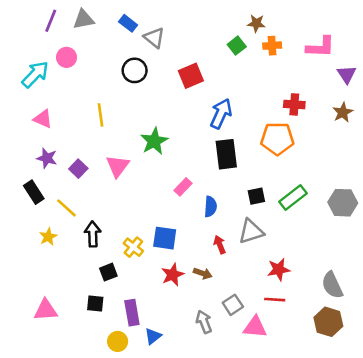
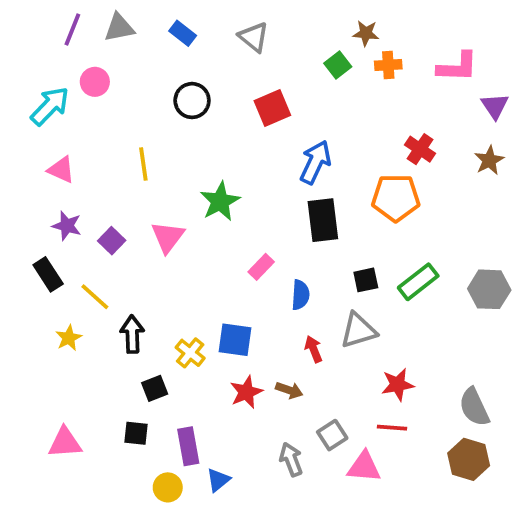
gray triangle: (154, 38) -> (254, 37), moved
red cross: (294, 104) -> (420, 149), turned 30

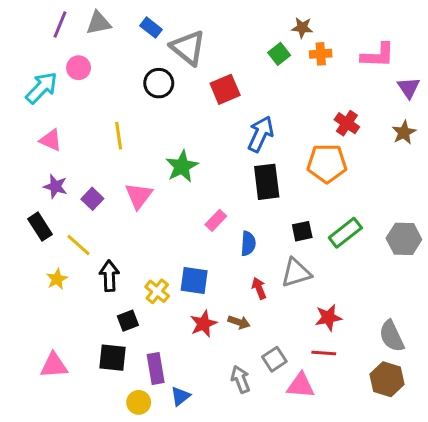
gray triangle: (254, 37) -> (188, 48), moved, size x1.4
black square: (136, 433) -> (112, 358), size x1.4

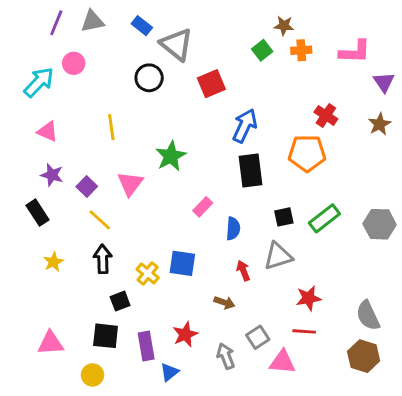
yellow line: (79, 245) -> (100, 220), moved
red star: (203, 324) -> (185, 334), moved
yellow circle: (139, 402) -> (93, 375), moved

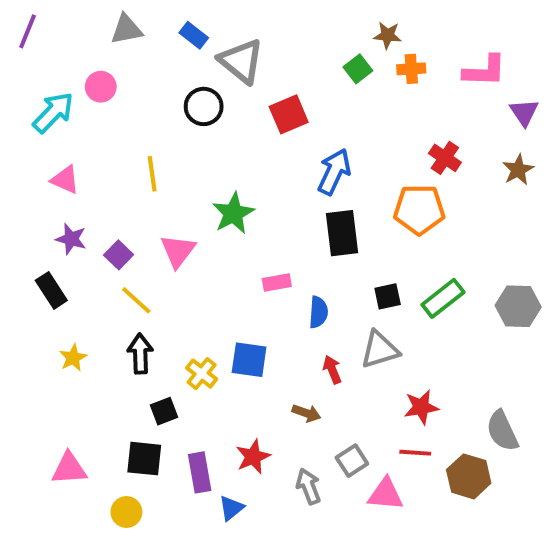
purple line: (56, 23) -> (28, 31), moved
pink rectangle: (203, 207) -> (277, 283), turned 36
brown hexagon: (364, 356) -> (469, 476), moved

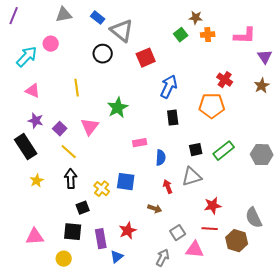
black rectangle: (342, 233) -> (173, 118), size x0.7
black rectangle: (51, 290) -> (26, 147), size x1.4
gray arrow: (308, 486) -> (163, 258), moved, turned 48

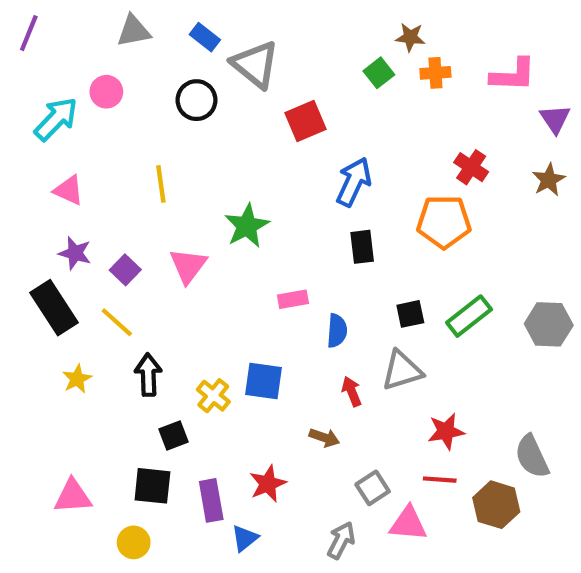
black circle: (103, 54) -> (197, 100), moved
yellow line: (69, 152) -> (117, 322), moved

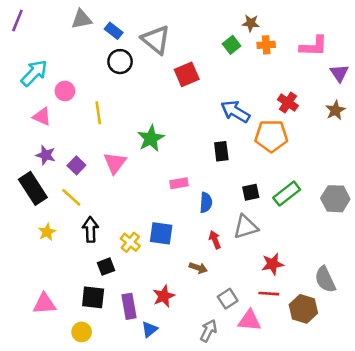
blue rectangle: (205, 37) -> (114, 31), moved
pink circle: (106, 92) -> (65, 91), moved
blue arrow: (354, 182) -> (235, 112), moved, turned -84

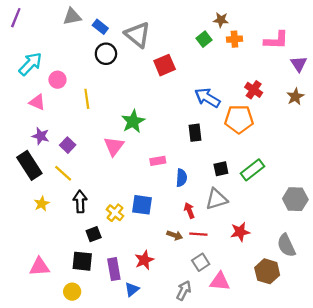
pink triangle: (115, 163) -> (114, 146), moved
gray hexagon: (335, 199) -> (295, 199), moved
red line: (269, 294) -> (198, 234), moved

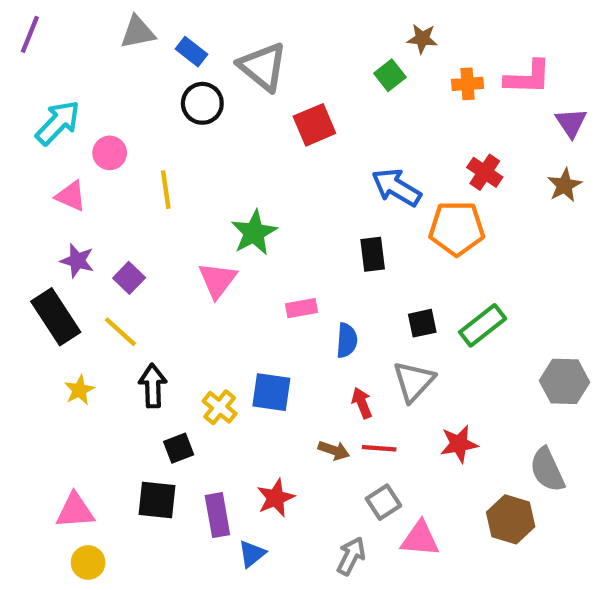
orange cross: (234, 39) -> (467, 84), moved
gray triangle: (216, 199) -> (414, 381), turned -30
yellow circle: (72, 292) -> (88, 562), moved

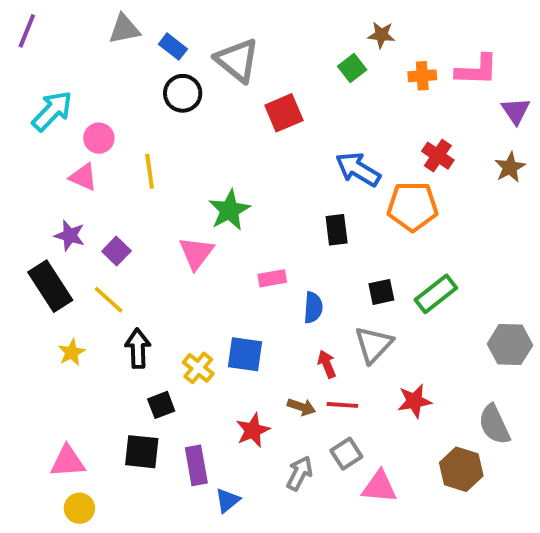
pink triangle: (71, 196) -> (83, 177), moved
red star: (276, 498) -> (253, 430), moved
gray arrow: (351, 556) -> (300, 473), moved

